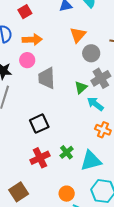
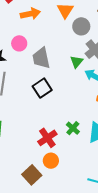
orange arrow: (32, 40) -> (30, 14), moved
black square: (39, 124) -> (42, 88), moved
orange circle: (67, 194) -> (51, 161), moved

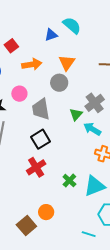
gray circle: (81, 26) -> (59, 83), moved
red cross: (47, 138) -> (36, 167), moved

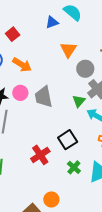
orange arrow: (32, 64) -> (22, 65), moved, turned 42
gray circle: (59, 83) -> (85, 69), moved
pink circle: (19, 94) -> (20, 93), moved
black square: (40, 139) -> (68, 140), moved

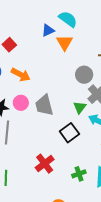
orange triangle: (68, 50) -> (64, 43), moved
black square: (68, 140) -> (69, 133), moved
green cross: (74, 167) -> (79, 174), turned 32

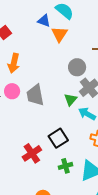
blue triangle: (48, 30) -> (44, 21), turned 40
orange arrow: (21, 75) -> (14, 63), turned 72
black square: (69, 133) -> (58, 138), moved

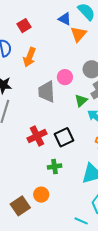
pink circle: (12, 91) -> (65, 77), moved
red cross: (32, 153) -> (37, 136), moved
green cross: (65, 166) -> (55, 167), moved

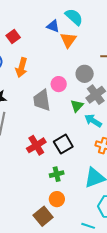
orange circle: (41, 195) -> (57, 199), moved
brown square: (20, 206) -> (43, 216), moved

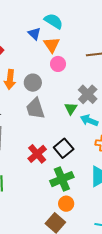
blue triangle: (53, 26) -> (34, 34), turned 32
gray circle: (85, 74) -> (33, 83), moved
pink circle: (59, 84) -> (58, 64), moved
green cross: (57, 174) -> (62, 179), size x1.6

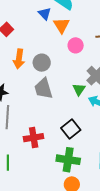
pink circle: (58, 64) -> (76, 45), moved
red cross: (37, 154) -> (34, 138), moved, turned 30
green cross: (62, 179) -> (68, 160), turned 30

